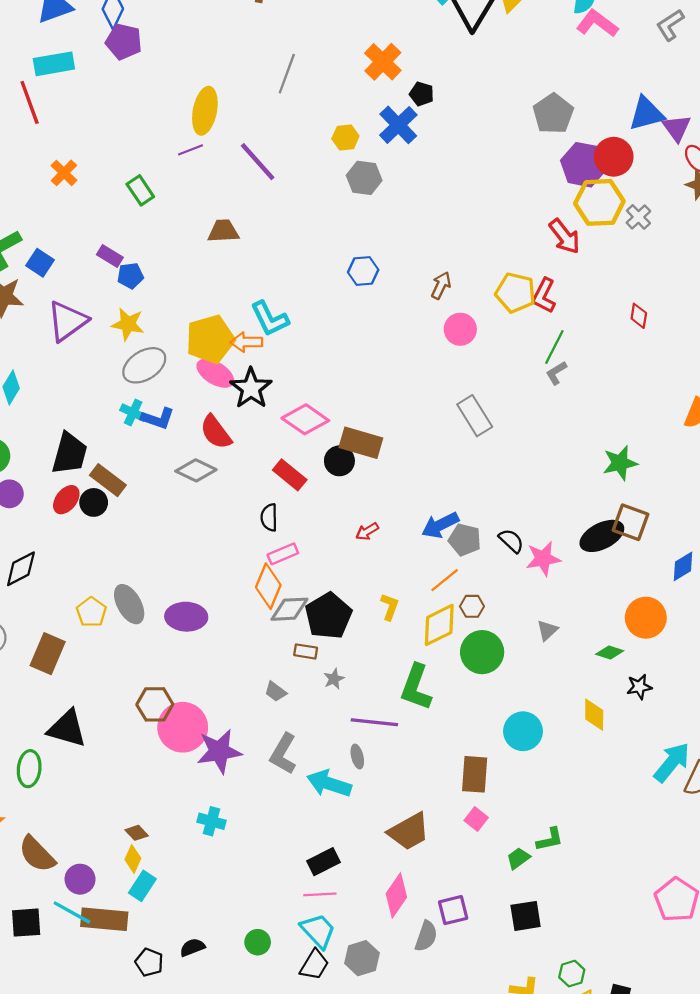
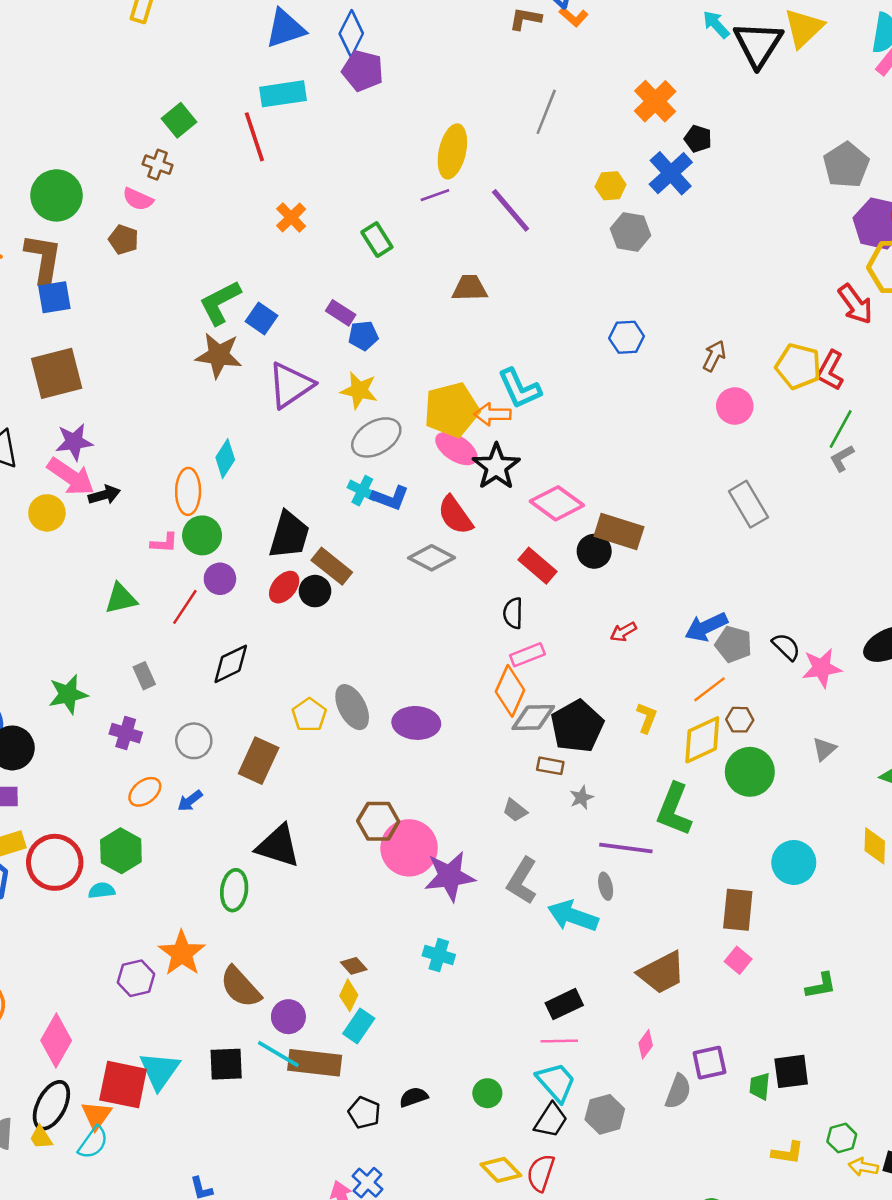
green trapezoid: (518, 858) -> (760, 1086), moved, turned -50
pink diamond: (396, 895) -> (646, 1044), size x0.6

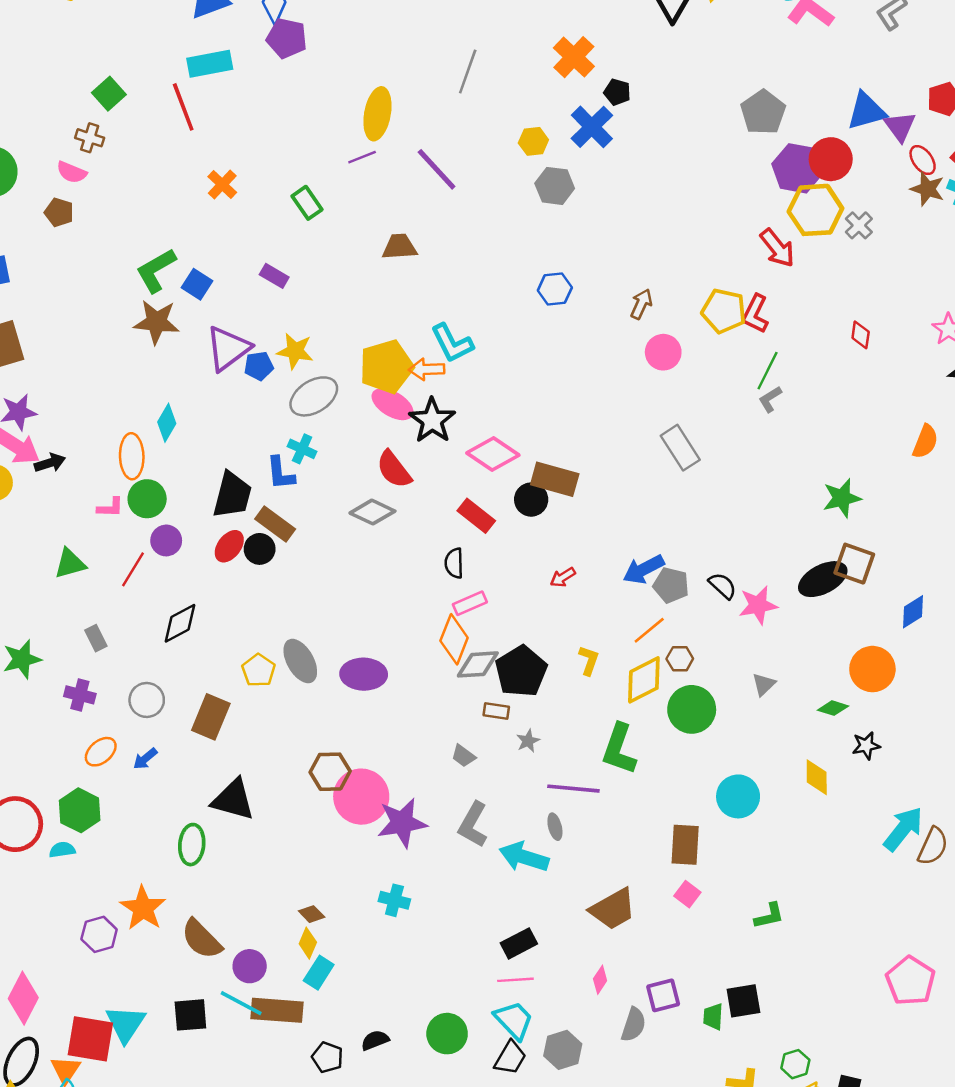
blue pentagon: (363, 336) -> (259, 366), moved
blue L-shape: (390, 498) -> (280, 473), moved, turned 66
green circle: (487, 1093) -> (447, 1034), size x1.4

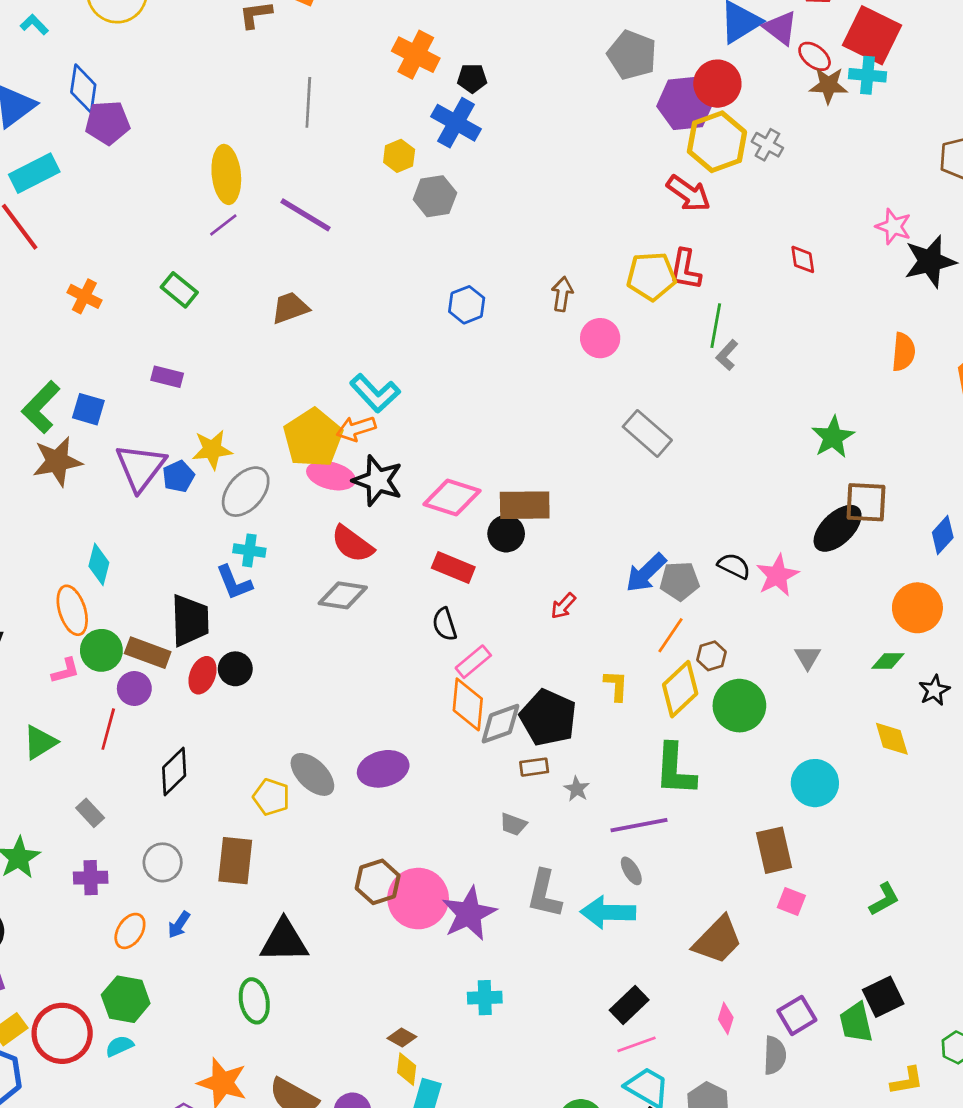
brown rectangle: (275, 524) -> (148, 653), moved
green trapezoid: (713, 1017) -> (856, 1023), size x1.4

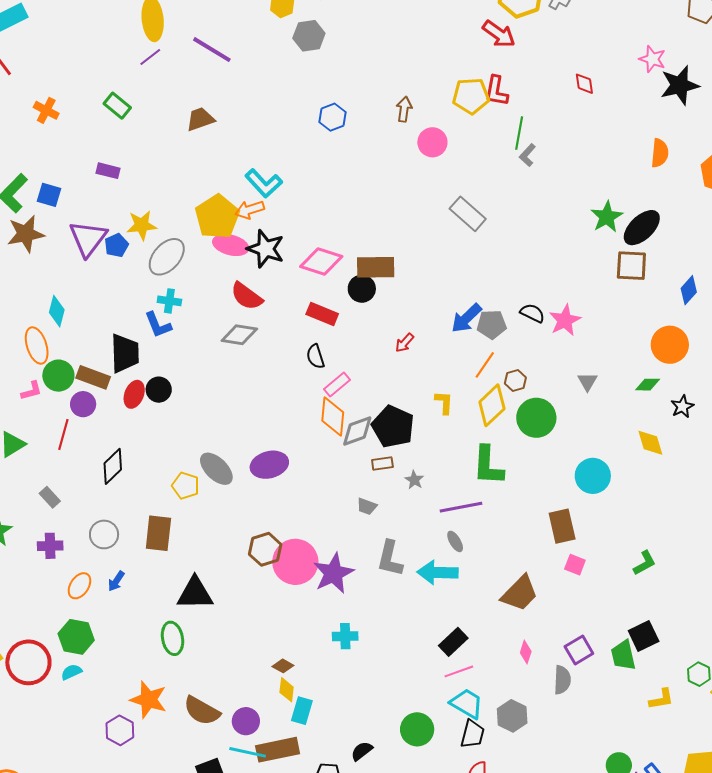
black ellipse: (838, 528) -> (642, 228), moved

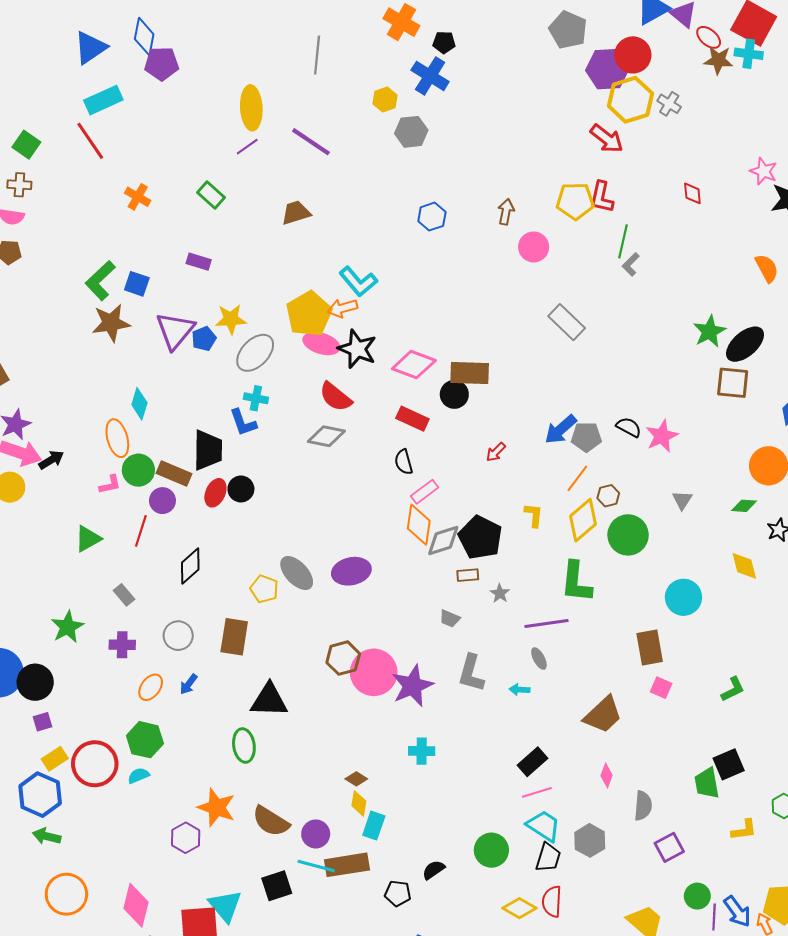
orange semicircle: (660, 153) -> (767, 268), turned -36
cyan arrow: (438, 572) -> (520, 690), size x0.5
purple square: (579, 650) -> (669, 847), moved

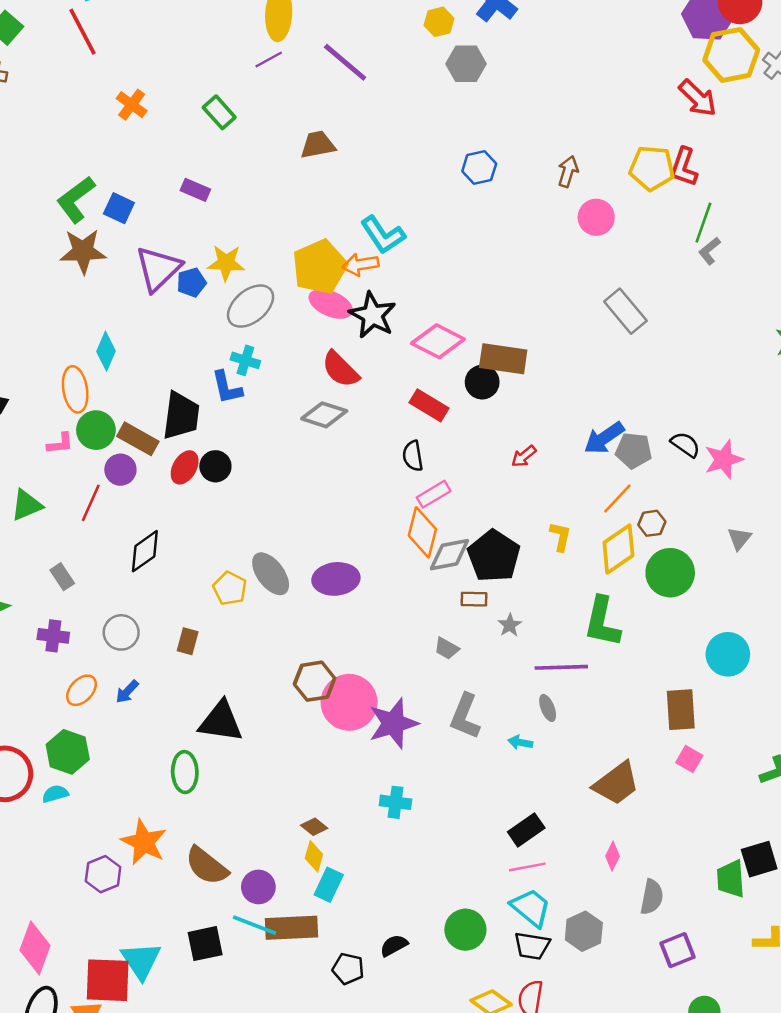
brown rectangle: (234, 637) -> (188, 641), size x0.6
black trapezoid: (548, 857) -> (532, 946), turned 76

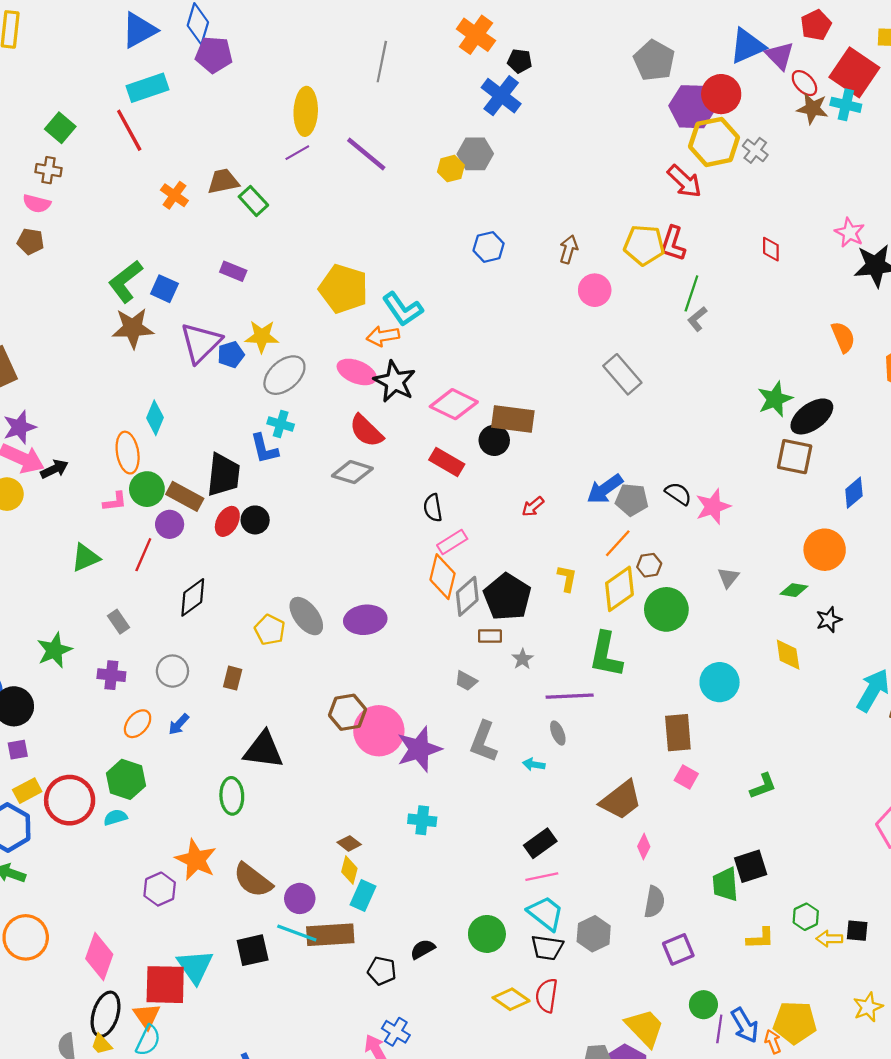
yellow hexagon: (439, 22) -> (451, 169), moved
brown trapezoid: (318, 145) -> (223, 181), moved
yellow pentagon: (320, 267) -> (343, 289), moved, turned -30
gray diamond: (449, 555) -> (467, 596), turned -30
pink diamond: (612, 856) -> (644, 846), moved

